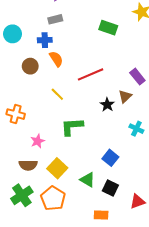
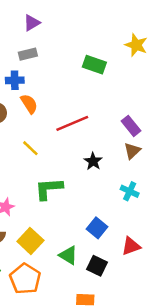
brown triangle: (125, 96) -> (132, 151), moved
red triangle: (137, 202) -> (131, 246), moved

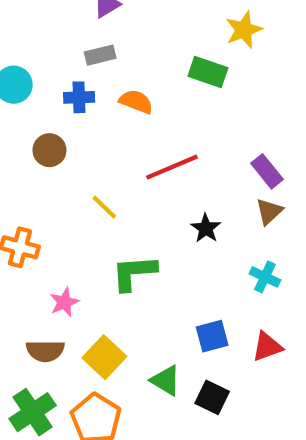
yellow star: (136, 45) -> (244, 30), moved, turned 30
orange semicircle: (29, 104) -> (136, 102), moved, turned -36
blue square: (97, 228) -> (212, 336), turned 36
red triangle: (131, 246) -> (267, 347), moved

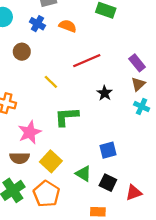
blue cross: (79, 97) -> (37, 24), turned 32
cyan cross: (265, 277) -> (142, 106), moved
pink star: (64, 302) -> (30, 132), size x1.5
red triangle: (267, 347) -> (134, 193), moved

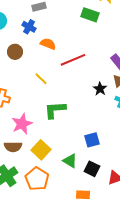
orange semicircle: (68, 26) -> (48, 44), moved
black star: (105, 93) -> (100, 89), moved

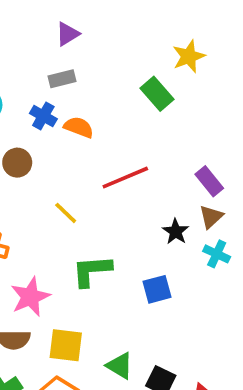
green rectangle: (90, 15) -> (157, 94), turned 30
orange semicircle: (48, 44) -> (79, 127), moved
blue square: (92, 140) -> (157, 289), moved
yellow square: (41, 150) -> (66, 345), turned -36

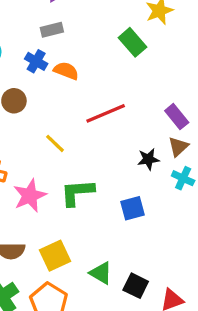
black star: (176, 232) -> (148, 159), turned 30
pink star: (30, 297) -> (30, 196), moved
yellow square: (66, 345) -> (55, 256), turned -32

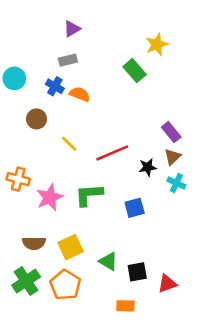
red line: (106, 113) -> (112, 153), moved
yellow line: (55, 143) -> (69, 144), moved
black square: (136, 286) -> (137, 272), turned -36

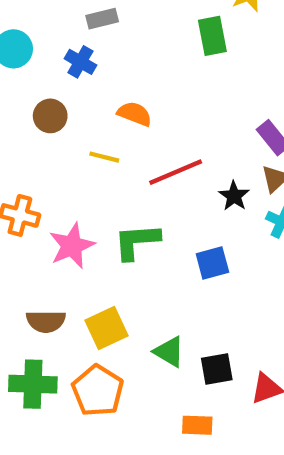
green rectangle: (135, 71) -> (212, 36), turned 30
orange semicircle: (80, 94) -> (135, 114), moved
yellow line: (69, 144) -> (104, 157), turned -30
black star: (148, 167) -> (234, 196), turned -30
green cross: (26, 281) -> (33, 384), turned 36

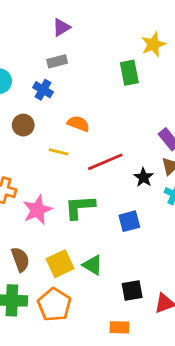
brown semicircle: (46, 321) -> (20, 259), turned -110
green triangle: (169, 352) -> (93, 265), moved

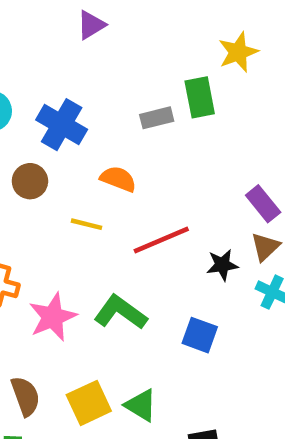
gray rectangle: (57, 61) -> (157, 118), moved
blue cross: (43, 90) -> (62, 125), size x1.5
black star: (143, 177) -> (222, 265), turned 30
green L-shape: (80, 207) -> (121, 312), turned 40
blue square: (129, 221) -> (200, 335), turned 35

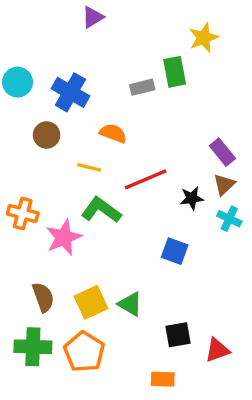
green L-shape: (121, 312) -> (101, 210), moved

